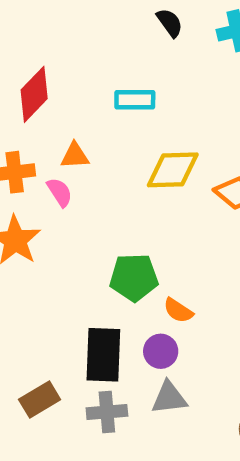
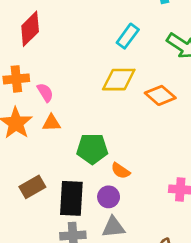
cyan rectangle: (135, 100) -> (128, 36), moved, turned -55
orange triangle: (75, 156) -> (51, 123), moved
brown rectangle: (40, 400) -> (32, 187), moved

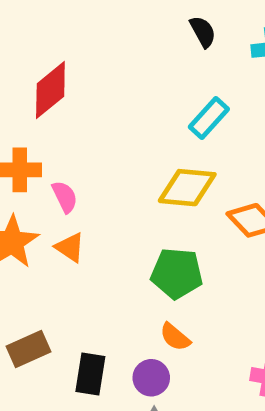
orange triangle: (51, 123) -> (70, 247), turned 30
green pentagon: (92, 149) -> (177, 273), moved
black rectangle: (71, 198) -> (90, 374), size x0.7

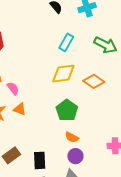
green pentagon: (177, 273) -> (67, 110), turned -30
purple circle: (151, 378) -> (75, 156), moved

